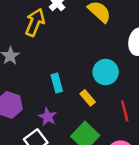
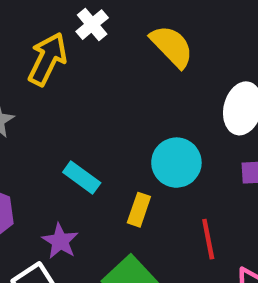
cyan rectangle: (57, 83) -> (82, 178), turned -42
yellow rectangle: (88, 98) -> (139, 210), turned 56

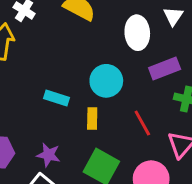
cyan rectangle: (82, 178) -> (56, 98), moved

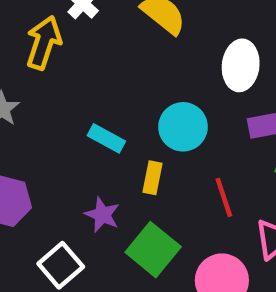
purple star: (49, 155) -> (102, 215), moved

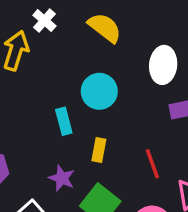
cyan circle: (183, 127) -> (99, 91), moved
cyan rectangle: (106, 138) -> (64, 121), turned 48

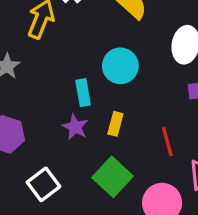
purple star: (62, 178) -> (75, 127), moved

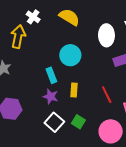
green square: (113, 177) -> (78, 122), size x0.6
white square: (44, 184) -> (54, 122), moved

